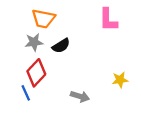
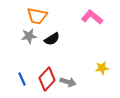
pink L-shape: (108, 20) -> (92, 17), turned 130
red diamond: (36, 73) -> (47, 79), moved

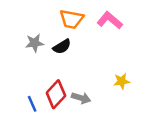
orange trapezoid: (37, 16) -> (72, 19), moved
blue line: (22, 79) -> (32, 104), moved

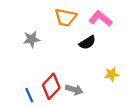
black semicircle: (62, 47) -> (87, 43), moved

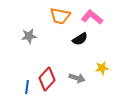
gray arrow: (74, 90) -> (77, 78), moved
blue line: (29, 95) -> (27, 87), turned 32

